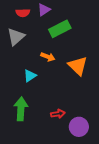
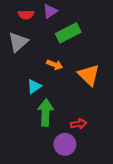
green arrow: (21, 109) -> (46, 112), moved
red arrow: (58, 114) -> (79, 124), moved
purple circle: (79, 127) -> (65, 144), moved

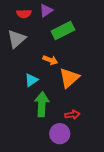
orange triangle: (89, 75) -> (69, 78), moved, turned 35

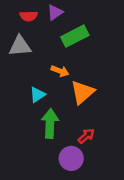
gray triangle: (17, 39) -> (20, 46), turned 36
red arrow: (72, 115) -> (86, 136), turned -32

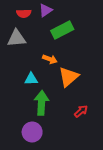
cyan triangle: (37, 95) -> (31, 79), turned 32
red arrow: (86, 136) -> (81, 111), moved
purple circle: (71, 158) -> (32, 132), moved

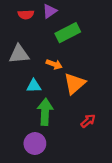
gray triangle: (16, 38) -> (19, 54), moved

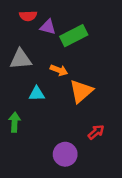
purple triangle: (50, 11) -> (48, 27), moved, turned 49
green arrow: (45, 112) -> (14, 122), moved, size x0.7
purple circle: (35, 144) -> (65, 154), moved

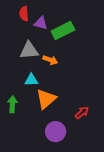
red semicircle: (28, 16) -> (24, 14), turned 88
gray triangle: (21, 59) -> (29, 51), moved
orange triangle: (81, 91) -> (46, 99), moved

